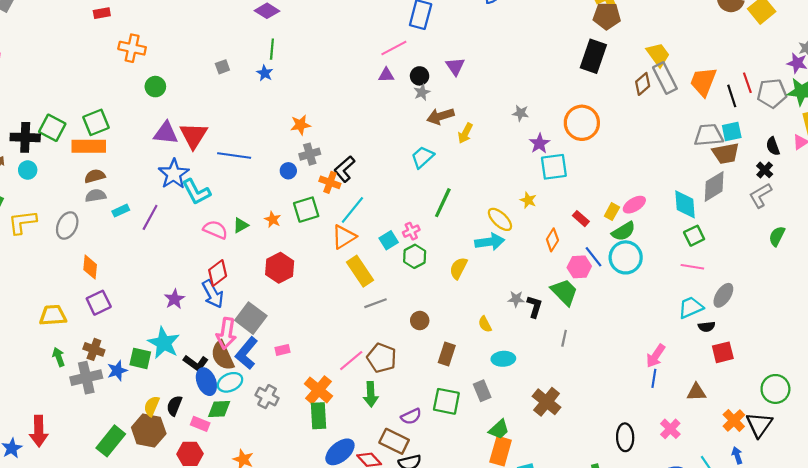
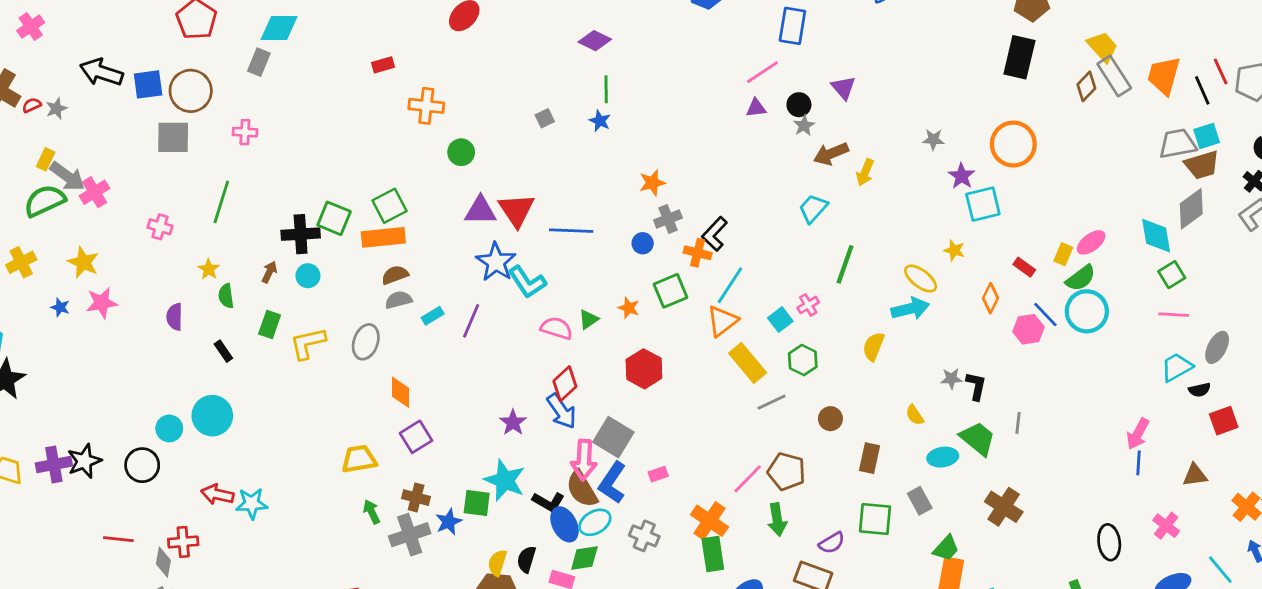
green hexagon: (415, 256) -> (803, 360), moved
green trapezoid: (564, 292) -> (978, 439), moved

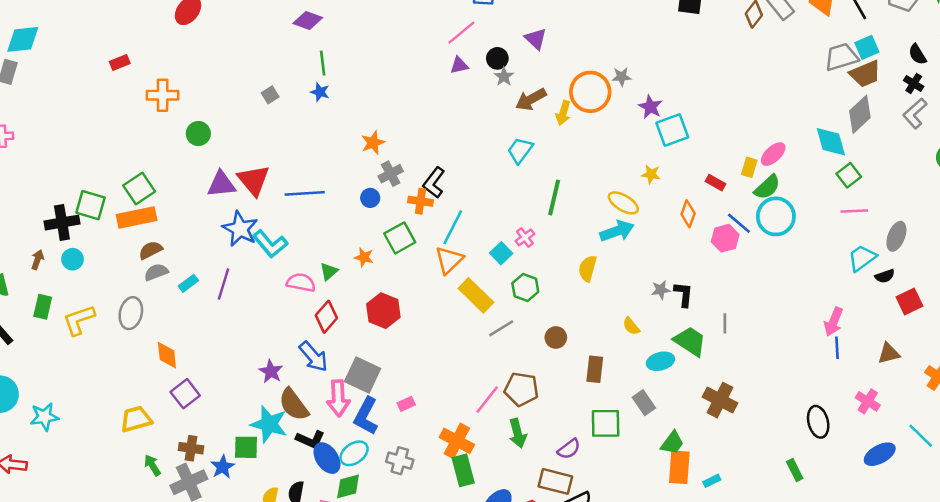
orange circle: (1013, 144) -> (590, 92), moved
red diamond: (565, 384) -> (326, 317), moved
brown semicircle: (582, 489) -> (294, 405), moved
cyan star: (252, 503) -> (44, 417), moved

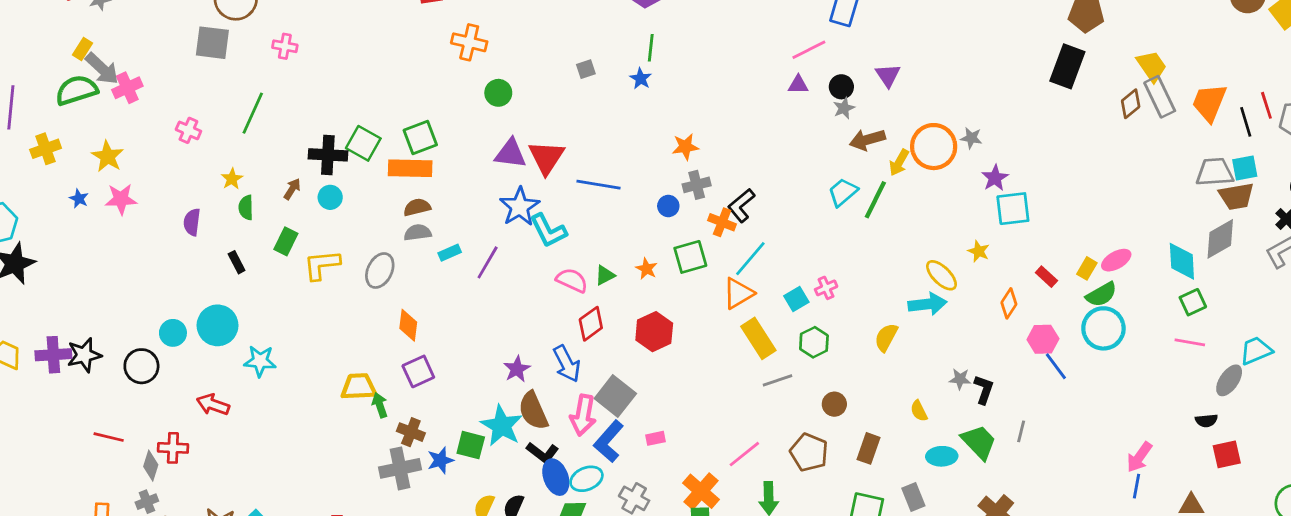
green line: (554, 197) -> (875, 200), moved
blue line: (739, 223) -> (1056, 366), moved
cyan trapezoid: (862, 258) -> (1256, 351), moved
brown pentagon: (521, 389) -> (809, 452), moved
green arrow: (152, 465) -> (380, 405), moved

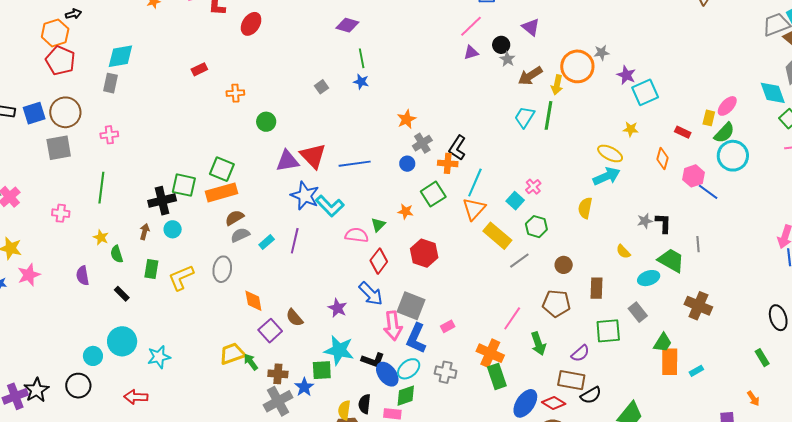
orange cross: (469, 42) -> (235, 93), size x0.7
green square: (420, 138) -> (222, 169), turned -30
brown semicircle: (533, 411) -> (294, 318), moved, size x0.7

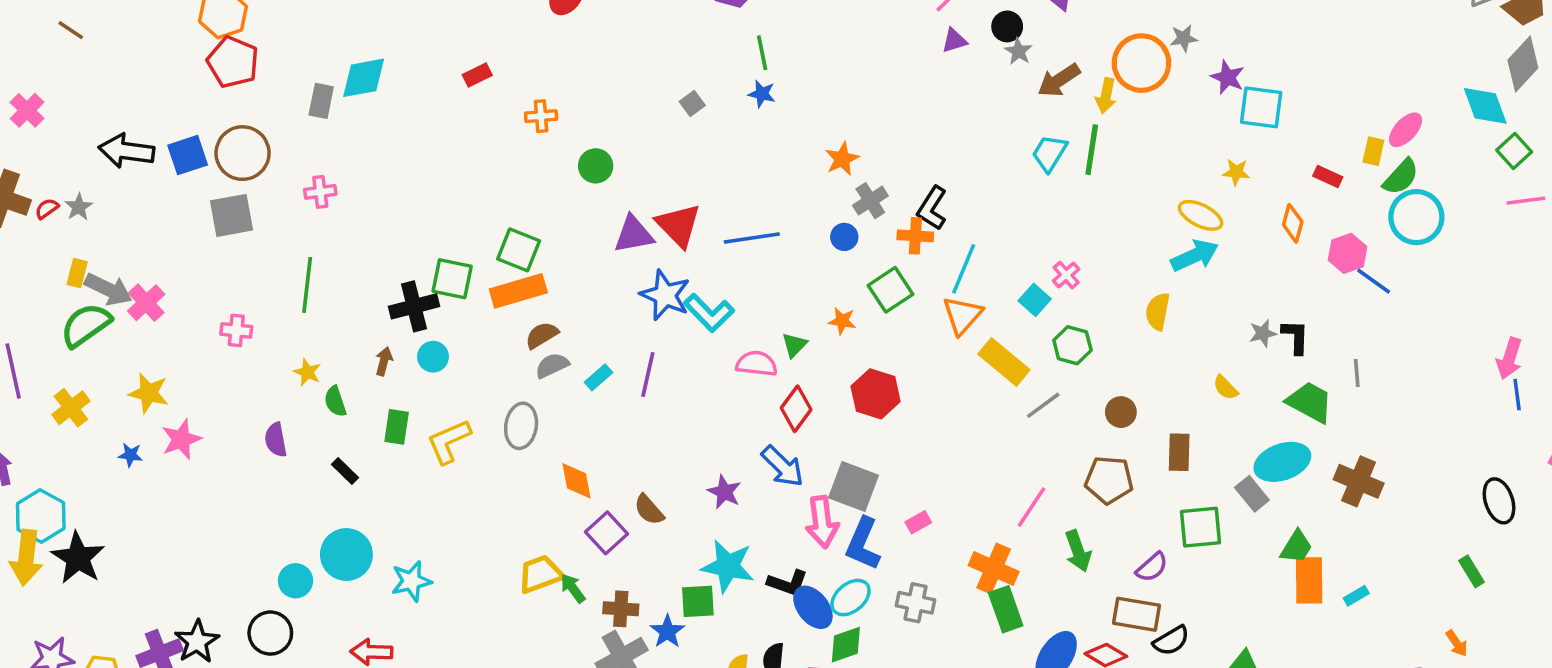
cyan diamond: (120, 56) -> (364, 78), moved
cyan square: (645, 92) -> (1261, 107), turned 32
cyan ellipse: (649, 278) -> (1282, 462), moved, size x1.4

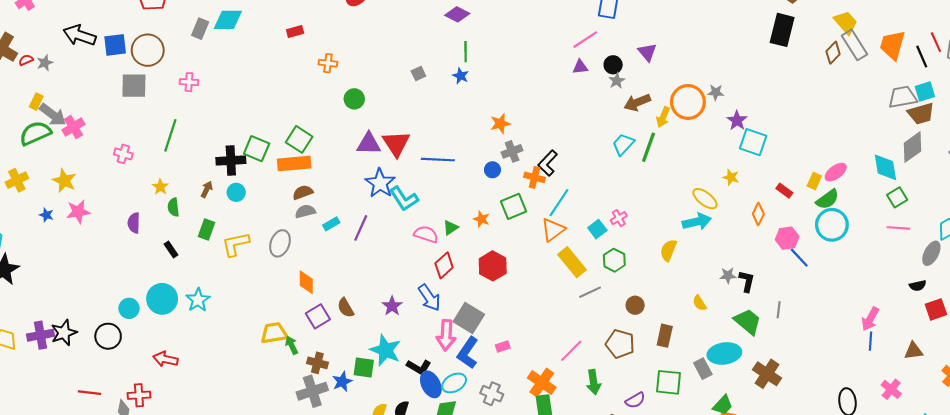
cyan star: (411, 581) -> (198, 300), moved, turned -30

